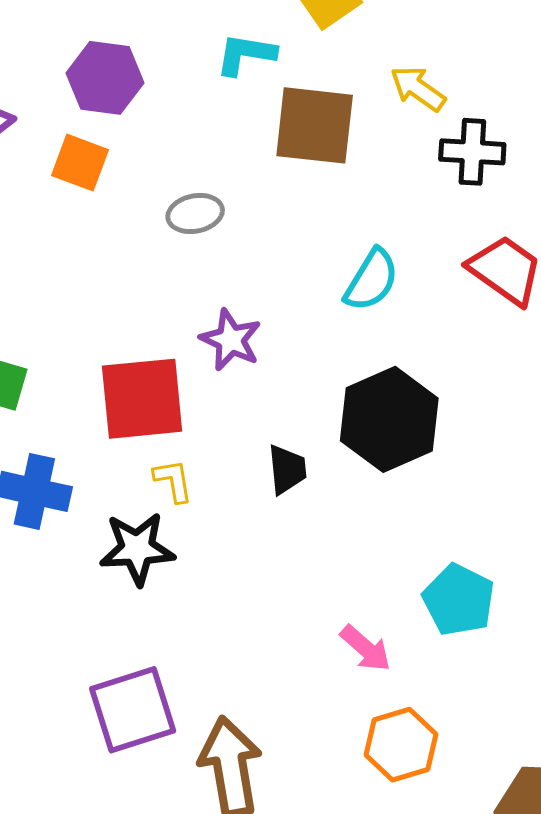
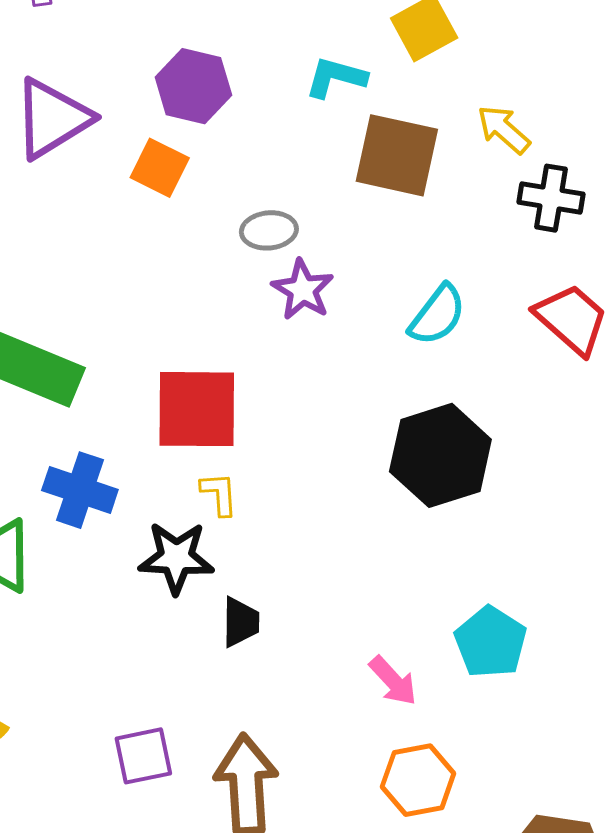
purple star: (231, 340) -> (303, 290), moved
black trapezoid: (287, 469) -> (241, 622), moved
purple square: (133, 710) -> (143, 756), moved, size x0.7

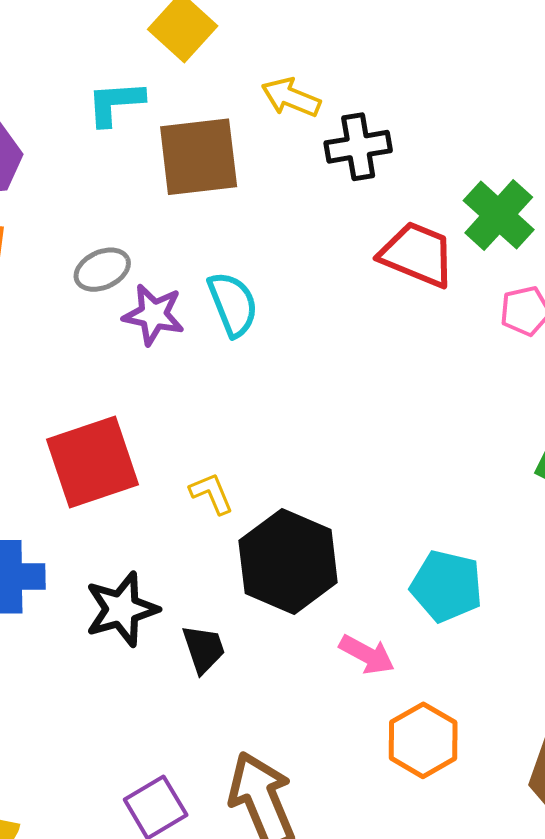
cyan semicircle: (437, 315) -> (233, 304), moved, turned -40
black hexagon: (440, 455) -> (288, 561), moved
yellow L-shape: (219, 494) -> (211, 493), moved

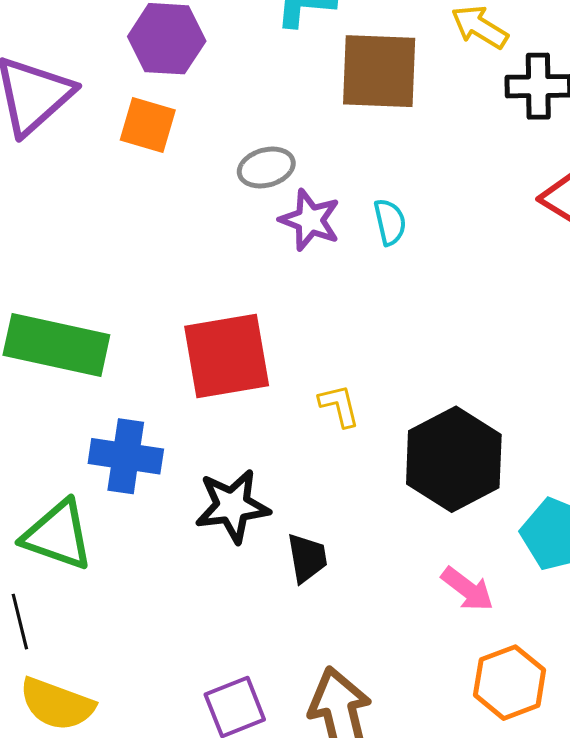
cyan semicircle: (233, 304) -> (390, 222), size x0.7
black hexagon: (288, 561) -> (454, 459), moved

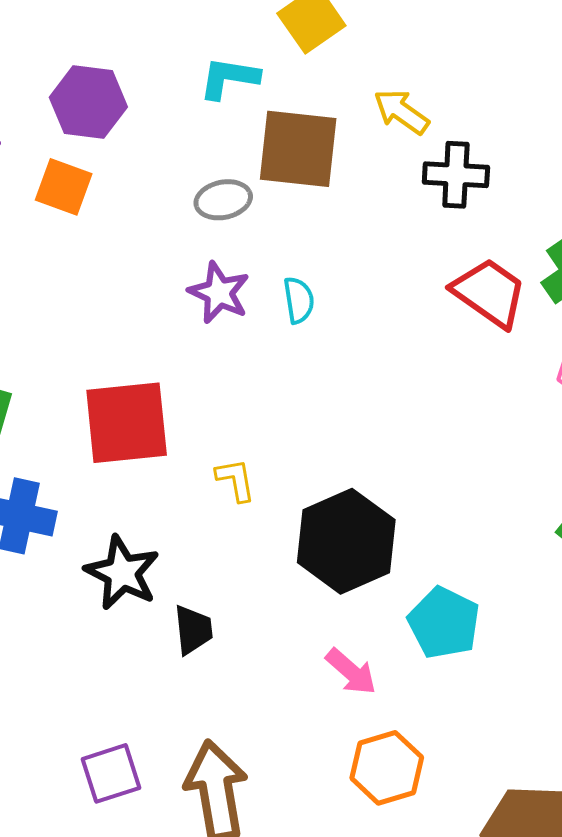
gray ellipse: (266, 168) -> (223, 200), moved
black star: (232, 506) -> (122, 573), turned 30

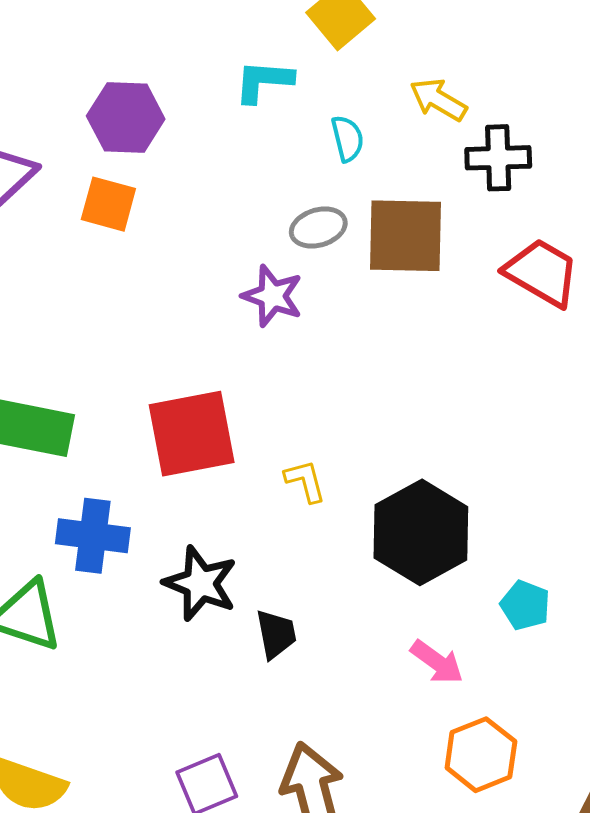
brown square: (298, 149) -> (406, 236), moved
gray ellipse: (223, 200) -> (318, 228), moved
cyan semicircle: (299, 300) -> (347, 139), moved
cyan pentagon: (444, 623) -> (525, 605), size x0.7

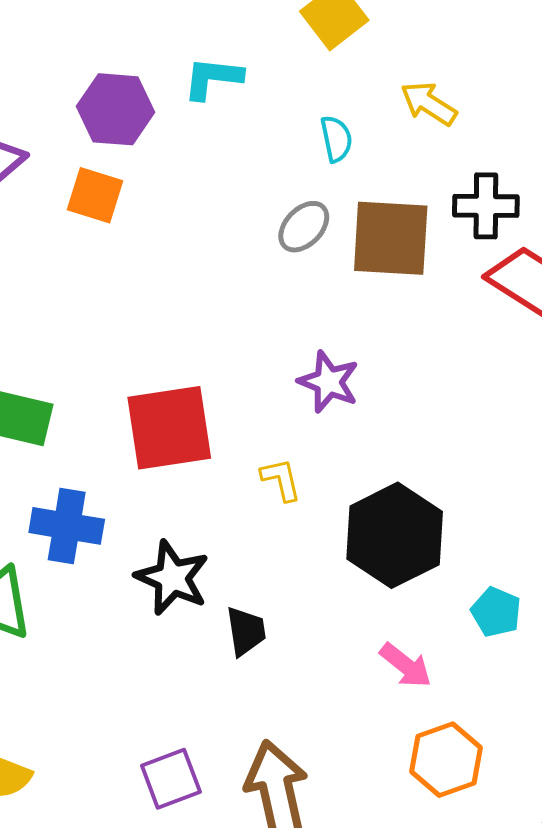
cyan L-shape: (264, 81) -> (213, 78), moved
black cross: (498, 158) -> (486, 206), moved
gray ellipse: (318, 228) -> (304, 227), turned -32
purple star: (272, 296) -> (329, 382), moved

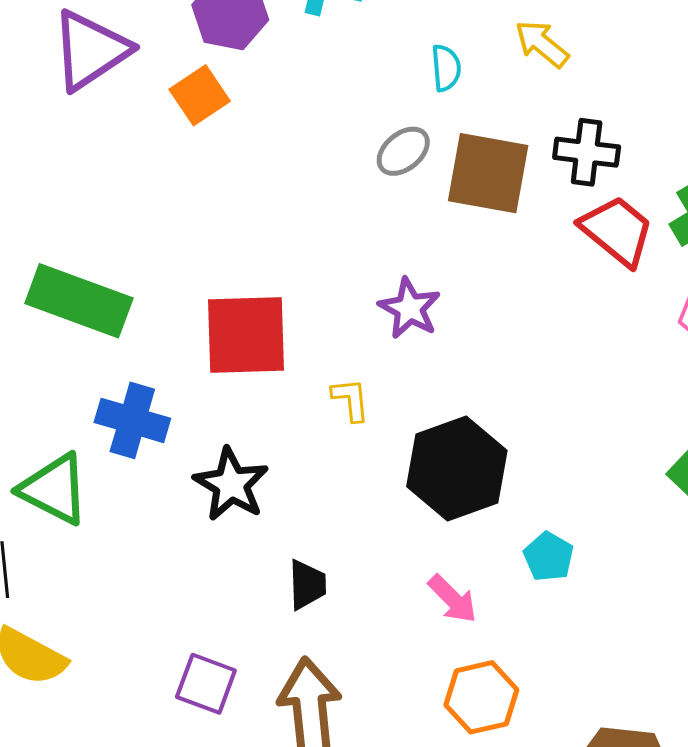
orange square: (95, 195) -> (200, 95), turned 32
black trapezoid: (246, 631) -> (307, 585), moved
purple square: (171, 779) -> (206, 684), turned 34

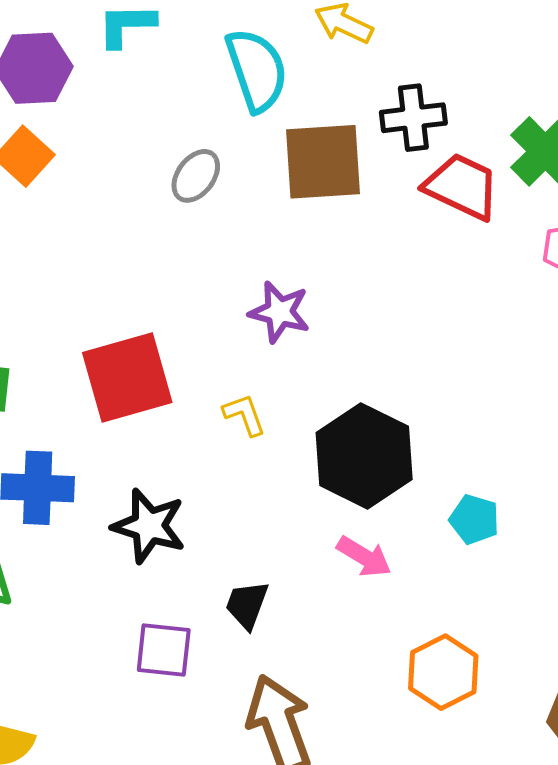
cyan semicircle: (446, 68) -> (257, 70), size x1.8
gray ellipse: (403, 151) -> (196, 176), moved
black trapezoid: (307, 585) -> (247, 605), turned -144
pink arrow: (452, 599) -> (364, 557), moved
purple square: (206, 684) -> (164, 650), moved

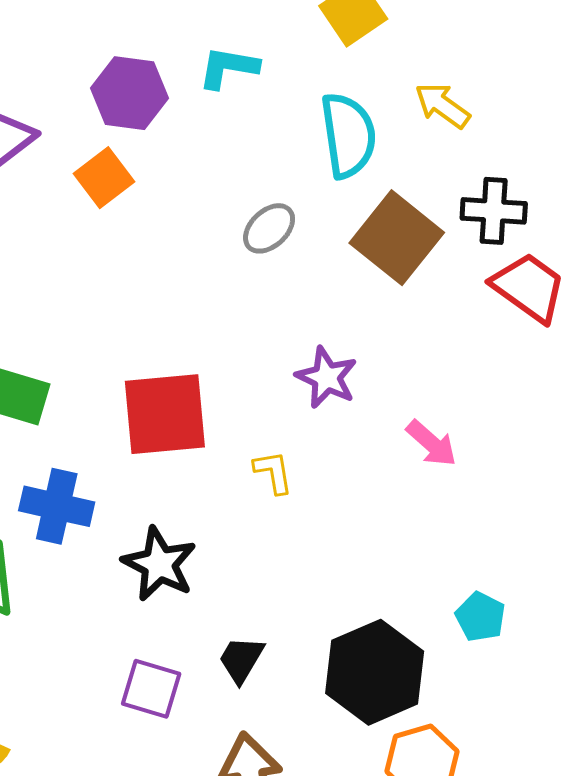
brown square: (323, 162) -> (397, 238), turned 32
black hexagon: (364, 456) -> (375, 672), moved
pink arrow: (364, 557) -> (432, 443), moved

